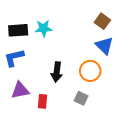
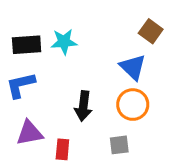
blue triangle: (104, 46) -> (133, 67), moved
gray square: (81, 98) -> (119, 145), turned -32

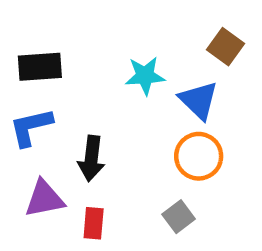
cyan star: (64, 42) -> (145, 76), moved
black arrow: (83, 106) -> (91, 158), moved
gray square: (119, 145) -> (179, 217), turned -30

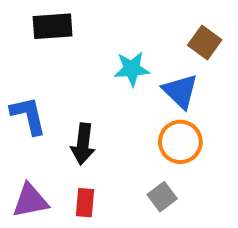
black rectangle: (40, 67) -> (53, 26), moved
blue L-shape: (31, 127) -> (28, 115), turned 90
purple triangle: (44, 199) -> (30, 201), moved

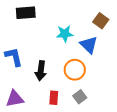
orange circle: (180, 142) -> (75, 70), moved
red rectangle: (85, 203) -> (54, 98), moved

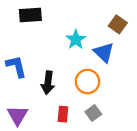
cyan star: (65, 34) -> (76, 40), turned -30
purple triangle: (15, 99) -> (17, 115), turned -48

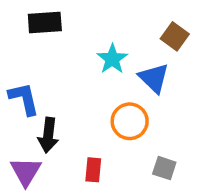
black arrow: (48, 83) -> (48, 135), moved
gray square: (93, 113) -> (164, 168), moved, turned -35

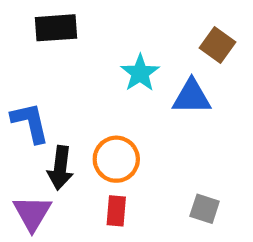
blue triangle: (154, 78) -> (192, 97), turned -44
orange circle: (130, 121) -> (116, 159), moved

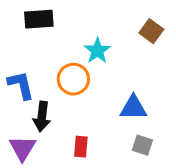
blue triangle: (192, 97) -> (133, 108), moved
orange circle: (116, 159) -> (73, 79), moved

